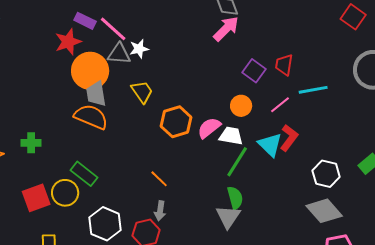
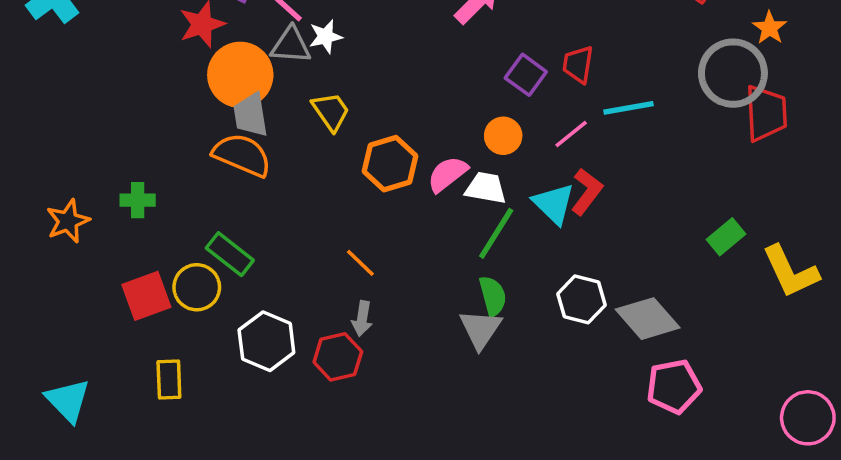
white hexagon: (326, 174) -> (581, 299), moved

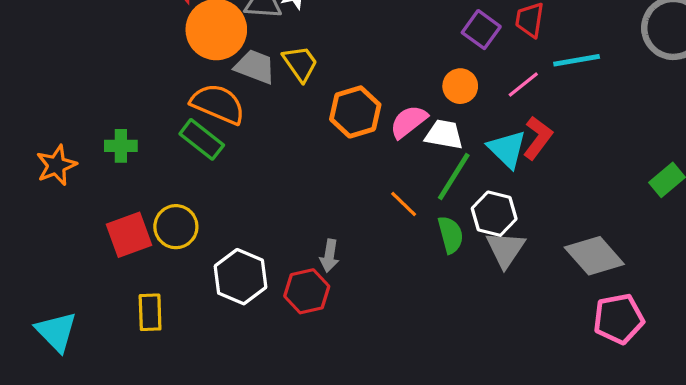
gray trapezoid: (251, 115) -> (255, 67), moved, turned 120
green rectangle: (230, 254) -> (202, 139), moved
orange line: (360, 263) -> (404, 204), moved
white hexagon: (581, 299) -> (494, 214), moved
gray triangle: (481, 329) -> (505, 249), moved

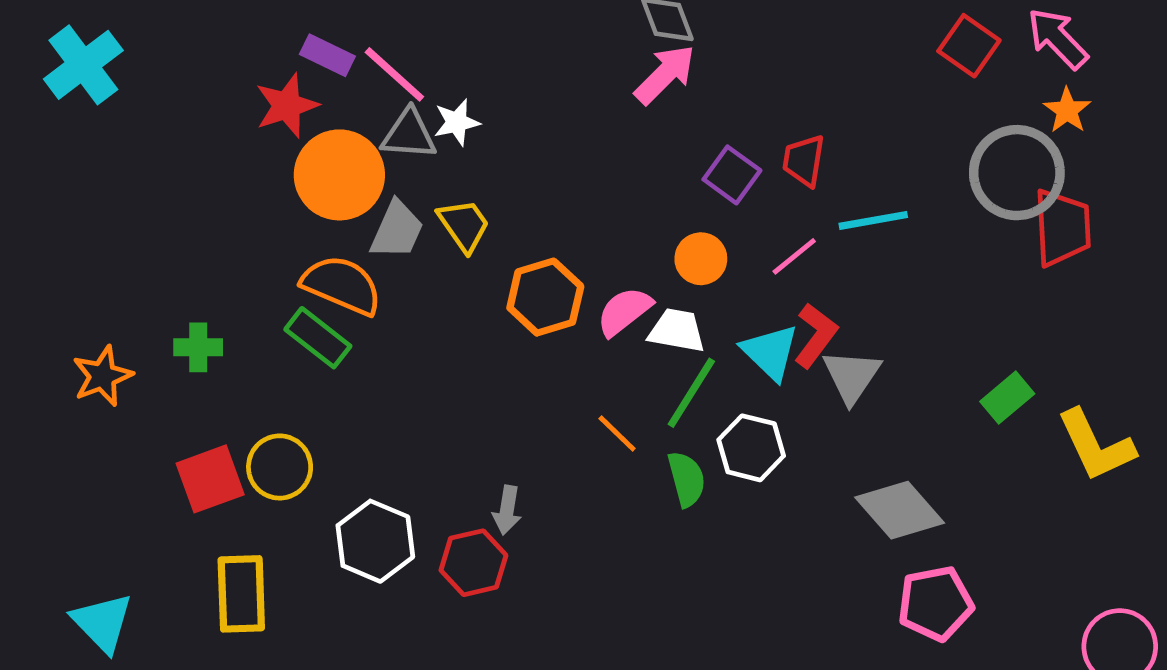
gray trapezoid: (255, 67) -> (397, 230), turned 93
gray triangle: (505, 249) -> (852, 376), moved
yellow rectangle: (150, 312) -> (241, 594), size x1.4

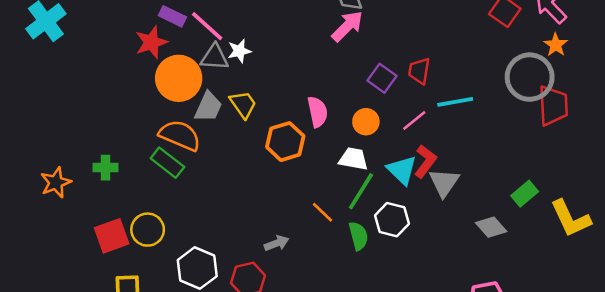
pink semicircle: (624, 311) -> (318, 112), moved, turned 116
gray arrow: (507, 510) -> (277, 243), moved, turned -120
gray diamond: (900, 510) -> (491, 227), moved, size x0.7

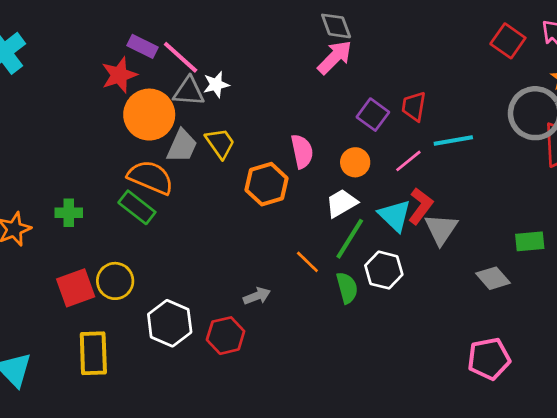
white trapezoid: (353, 159) -> (342, 203), turned -40
green rectangle: (525, 194) -> (530, 241), turned 35

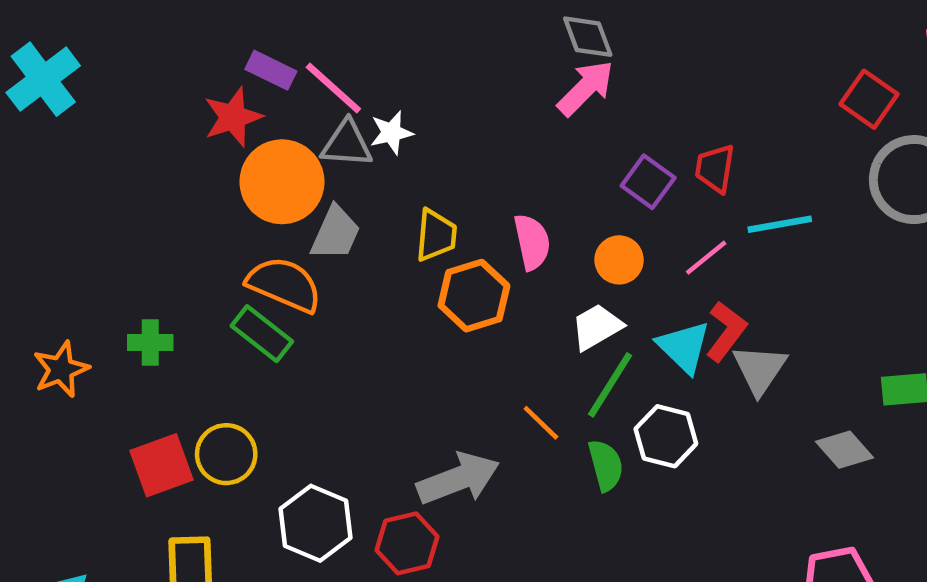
red square: (508, 41) -> (869, 99), moved
yellow trapezoid: (220, 143) -> (436, 235), moved, turned 40
gray arrow: (257, 296) -> (458, 479), size x1.8

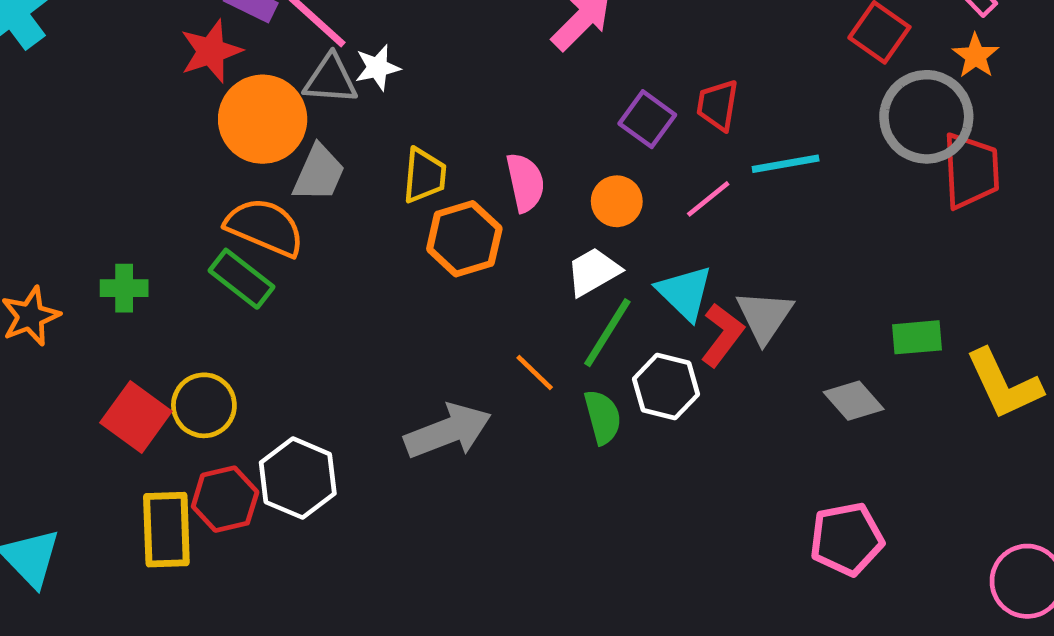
red L-shape: (726, 331) -> (722, 335), moved
red square: (161, 465) -> (136, 417), turned -34
red hexagon: (407, 543) -> (225, 499), moved

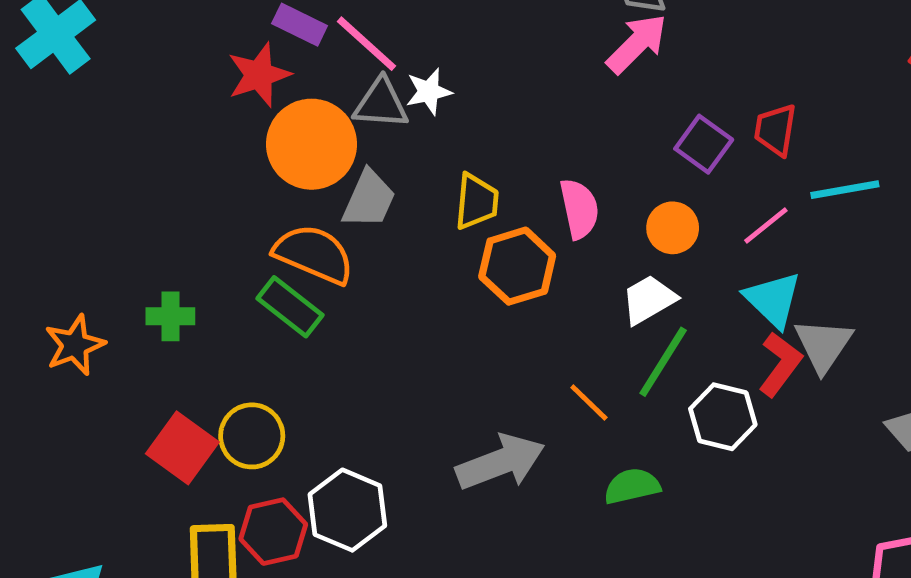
cyan triangle: (685, 293) -> (773, 300), moved
green semicircle: (603, 417) -> (632, 486), moved, turned -88

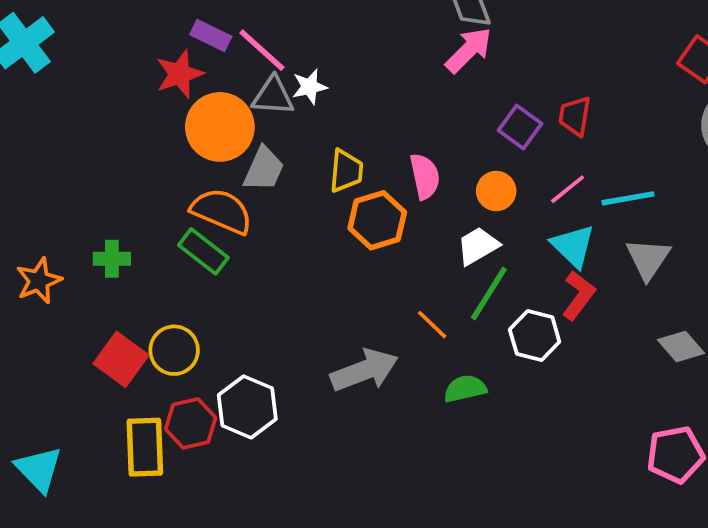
cyan line: (845, 190) -> (628, 198), moved
gray triangle: (823, 345) -> (648, 259), moved

